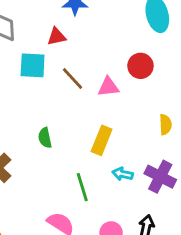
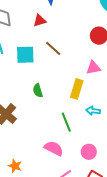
cyan square: (33, 65) -> (25, 55), moved
pink triangle: (108, 87) -> (93, 68), moved

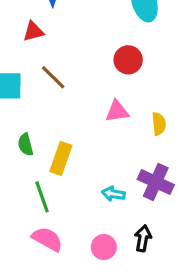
yellow rectangle: (77, 89) -> (61, 158), moved
cyan arrow: (93, 111) -> (113, 194), moved
green line: (66, 122) -> (42, 197), moved

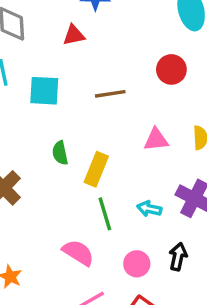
brown line: (53, 77) -> (110, 94), moved, turned -56
pink triangle: (117, 111) -> (156, 140), moved
green line: (42, 197) -> (105, 214), moved

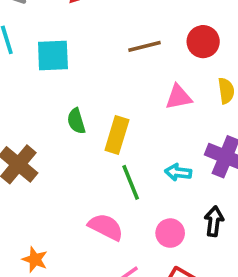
red circle: (171, 69) -> (203, 42), moved
brown line: (110, 94) -> (145, 46), moved

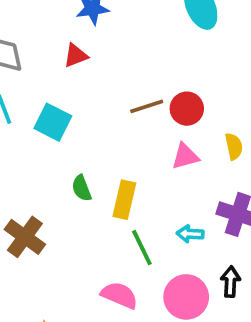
red circle: (203, 42) -> (187, 109), moved
cyan square: (53, 56) -> (53, 122), turned 33
pink circle: (170, 233) -> (186, 297), size x1.5

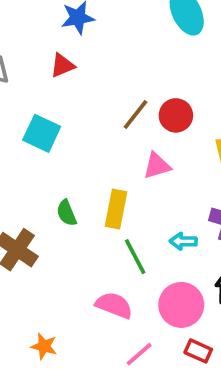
brown line: (147, 106) -> (135, 114), turned -32
pink triangle: (185, 156) -> (157, 166), moved
green semicircle: (82, 188) -> (67, 213), moved

